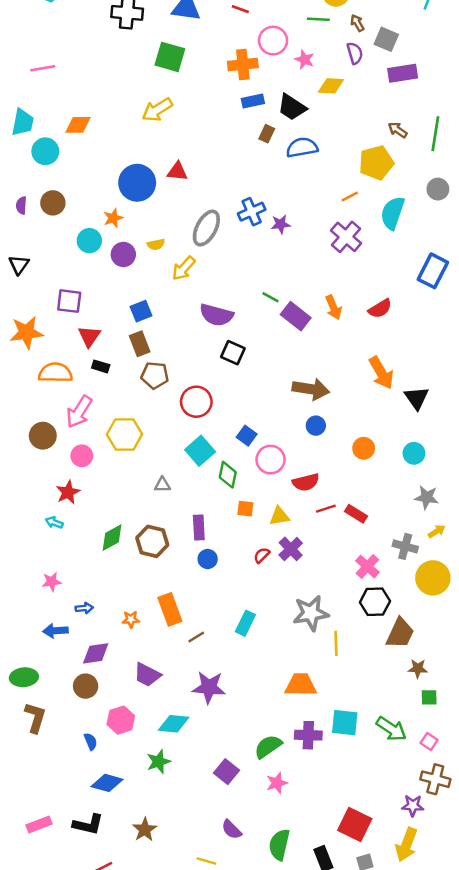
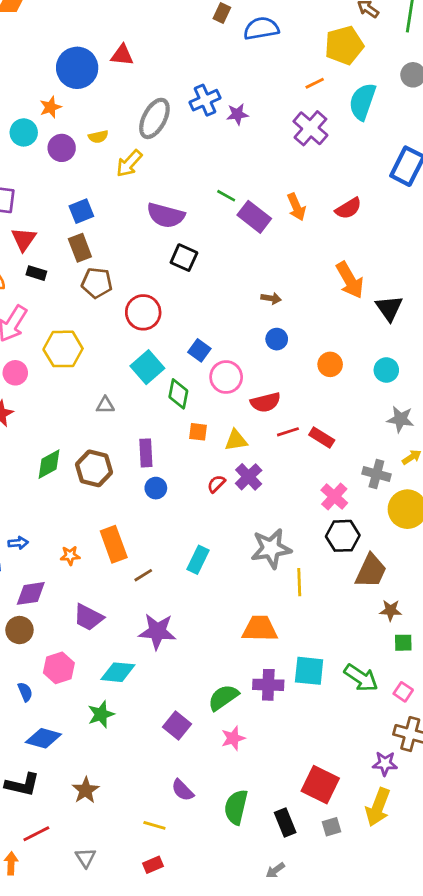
brown arrow: (311, 389) -> (271, 298), size x0.5

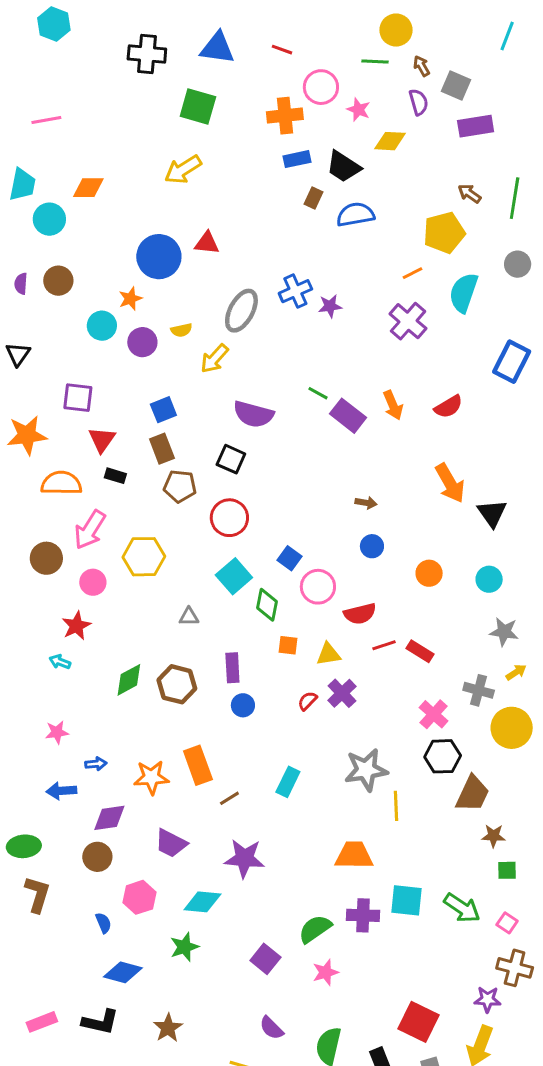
black square: (184, 258) -> (231, 459), moved
orange star: (70, 556) -> (151, 777), size x1.6

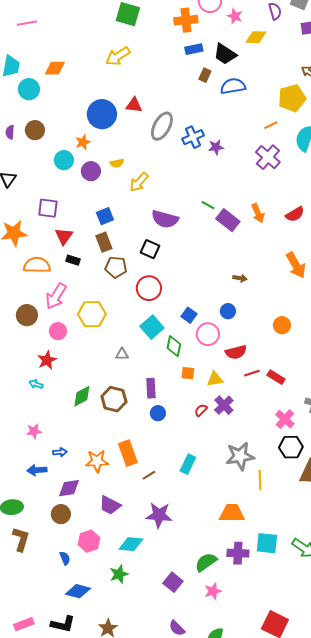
gray ellipse: (241, 311) -> (162, 126), moved
blue circle: (372, 546) -> (228, 311), moved

